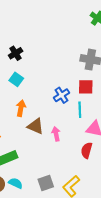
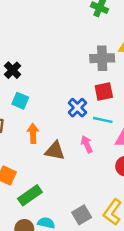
cyan line: (80, 110) -> (103, 120), turned -63
pink arrow: (56, 134) -> (87, 144), moved

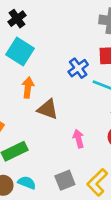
cyan square: (20, 101) -> (20, 52), size x1.5
pink arrow: (87, 144) -> (78, 139), moved

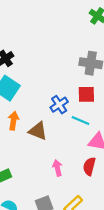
brown triangle: (48, 109) -> (38, 131), moved

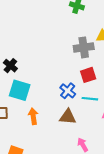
brown triangle: (38, 131) -> (68, 117), moved

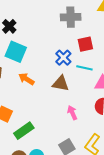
gray cross: (84, 47) -> (71, 17), moved
orange arrow: (33, 116) -> (26, 79), turned -56

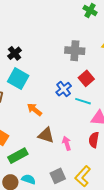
red square: (85, 44) -> (86, 78), turned -35
orange arrow: (26, 79) -> (34, 110), moved
brown triangle: (61, 83) -> (46, 135), moved

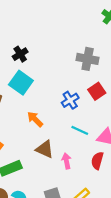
cyan line: (83, 101) -> (80, 130), moved

